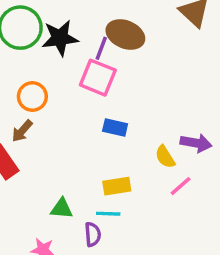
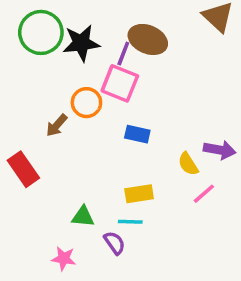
orange circle: (32, 97) -> (86, 103), moved
brown arrow: (22, 131) -> (57, 125), moved
purple semicircle: (93, 234) -> (115, 243), turned -30

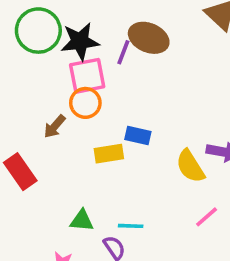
pink square: (120, 83) -> (87, 76), moved, turned -33
yellow semicircle: (188, 164) -> (190, 166), size x1.4
yellow rectangle: (139, 194) -> (109, 154), moved
pink line: (204, 194) -> (207, 217), moved

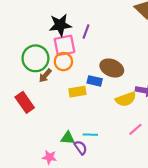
green circle: (38, 31) -> (35, 58), moved
brown ellipse: (149, 38) -> (112, 68), moved
yellow semicircle: (190, 166) -> (126, 99), turned -78
green triangle: (82, 221) -> (68, 138), moved

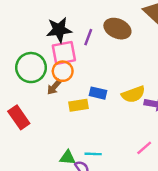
brown ellipse: (112, 68) -> (117, 29), moved
brown arrow: (45, 76) -> (54, 87), moved
yellow semicircle: (126, 99) -> (133, 94), moved

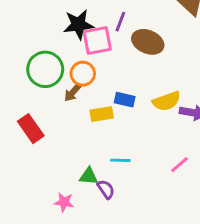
brown ellipse: (117, 29) -> (148, 42), moved
purple line: (88, 37) -> (120, 22), moved
pink square: (64, 53) -> (97, 40), moved
cyan line: (93, 154) -> (120, 160), moved

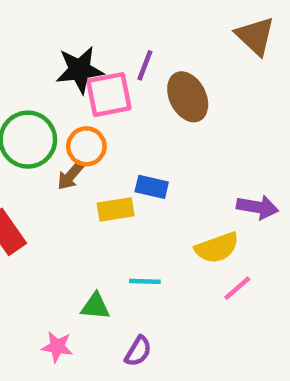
brown ellipse: (148, 42) -> (188, 97), turned 40
yellow semicircle: (167, 101) -> (217, 248), moved
purple semicircle: (106, 189) -> (138, 351), moved, turned 66

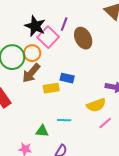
black star: (80, 70) -> (35, 26), turned 30
pink square: (109, 95) -> (48, 37), turned -35
orange circle: (86, 146) -> (32, 53), moved
brown arrow: (71, 176) -> (31, 73), size x1.5

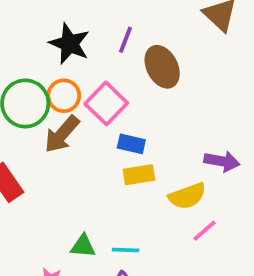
pink square: (48, 37) -> (106, 103), moved
yellow rectangle: (51, 88) -> (139, 175), moved
cyan line: (64, 120) -> (125, 250), moved

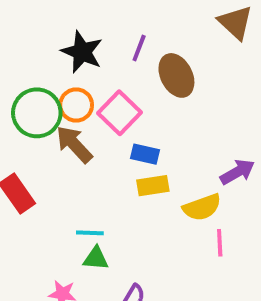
brown arrow: (62, 134) -> (74, 144), turned 96
purple arrow: (222, 161) -> (237, 172), turned -40
pink line: (205, 231) -> (220, 243), turned -52
cyan line: (125, 250) -> (90, 233), moved

